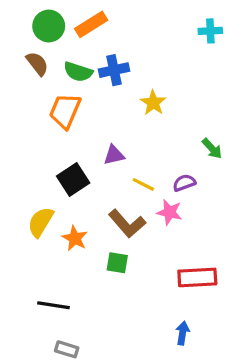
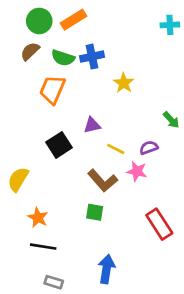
brown semicircle: (37, 64) -> (30, 51), turned -96
yellow semicircle: (41, 222) -> (18, 179), moved
orange star: (75, 238) -> (38, 218), moved
red rectangle: (197, 277) -> (159, 224), turned 60
blue arrow: (183, 333) -> (107, 269), moved, size x1.5

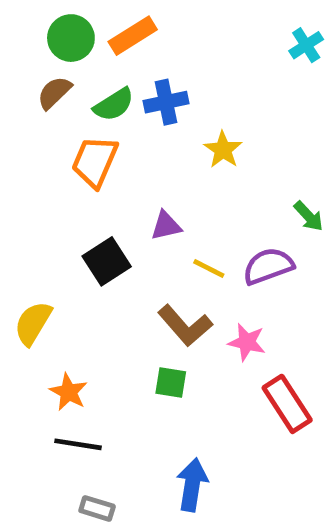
cyan cross: (170, 25) -> (306, 45), turned -30
green semicircle: (63, 58) -> (114, 105), turned -50
purple semicircle: (149, 148) -> (268, 266), size x1.5
pink star: (137, 171) -> (247, 342), moved

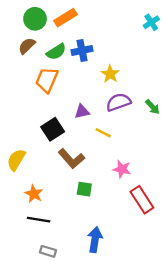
purple semicircle: (268, 266) -> (118, 102), moved
brown L-shape: (185, 326) -> (71, 159), moved

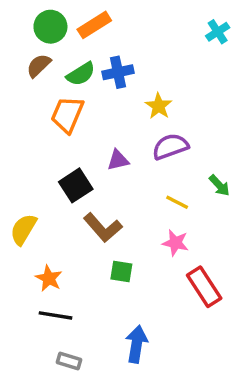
green arrow: (152, 107) -> (219, 185), moved
yellow line: (103, 133) -> (177, 202), moved

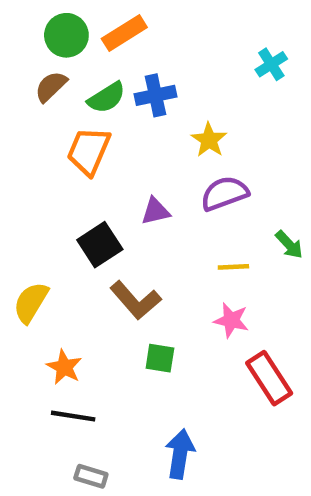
cyan cross: (218, 32) -> (271, 64), moved
yellow line: (177, 202) -> (233, 267), turned -30

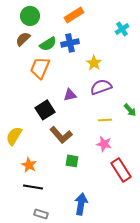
orange rectangle: (124, 33) -> (74, 15), moved

